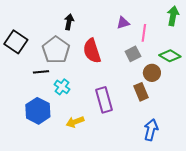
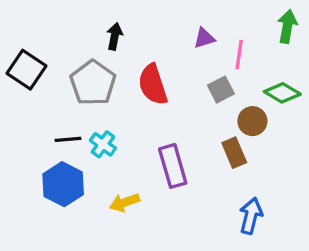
black line: (41, 72) -> (68, 139), moved

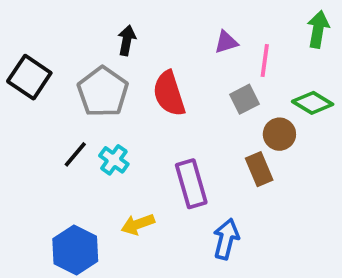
black line: (68, 139) -> (75, 154), turned -45
blue hexagon: (63, 184) -> (75, 250), moved
blue arrow: (251, 216) -> (226, 239), moved

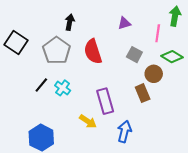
pink line: (265, 61) -> (158, 33), moved
gray square: (245, 99) -> (134, 55), turned -35
yellow arrow: (138, 224) -> (88, 121), moved, turned -126

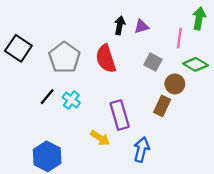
black arrow: (70, 22) -> (120, 25), moved
brown rectangle: (143, 93) -> (162, 106), turned 48

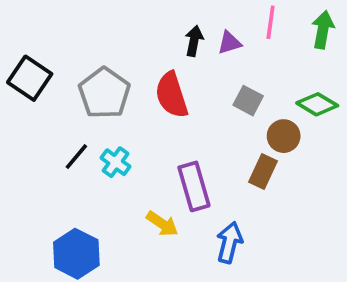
pink line: (179, 38) -> (271, 22), moved

